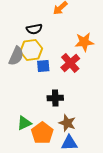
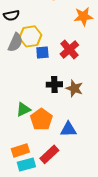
black semicircle: (34, 29) -> (11, 15), moved
orange star: (84, 42) -> (83, 16), moved
brown star: (67, 123) -> (74, 88), moved

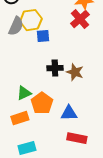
red cross: (69, 49) -> (80, 19), moved
orange rectangle: (20, 150) -> (20, 118), moved
red rectangle: (49, 154) -> (77, 138), moved, turned 54

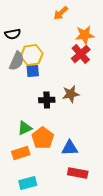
blue square: (43, 36) -> (33, 71), moved
black cross: (55, 68) -> (47, 100), moved
brown star: (75, 72) -> (71, 94), moved, turned -30

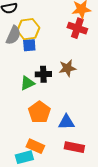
red cross: (81, 54) -> (77, 28), turned -30
green triangle: (25, 128) -> (27, 83), moved
orange rectangle: (21, 153) -> (35, 146), moved, turned 42

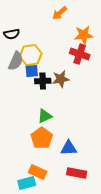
brown star: (67, 68) -> (61, 79), moved
black cross: (43, 74) -> (43, 81), moved
green triangle: (27, 83) -> (45, 116), moved

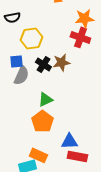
gray semicircle: (16, 61) -> (21, 75), moved
blue square: (32, 71) -> (16, 61), moved
black cross: (43, 81) -> (43, 64), turned 35
blue triangle: (69, 148) -> (69, 141), moved

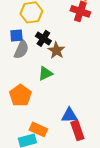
brown star: (61, 62) -> (56, 50), moved, turned -30
orange pentagon: (42, 121) -> (20, 95), moved
red rectangle: (77, 156) -> (77, 130), turned 60

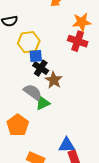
blue square: (16, 35) -> (36, 56), moved
gray semicircle: (21, 49) -> (33, 92), moved, turned -78

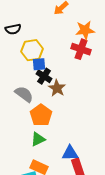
gray semicircle: (33, 92) -> (24, 94), moved
green triangle: (43, 103) -> (38, 139), moved
orange pentagon: (18, 125) -> (41, 115), moved

